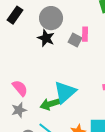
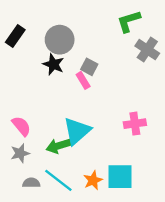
pink rectangle: (85, 34) -> (83, 80), moved, turned -32

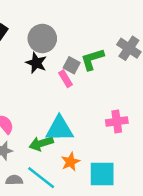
green L-shape: (129, 21) -> (92, 59), moved
cyan triangle: (77, 131) -> (59, 129), turned 40
orange star: (93, 180) -> (70, 162), moved

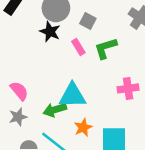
green L-shape: (92, 59) -> (106, 48), moved
gray square: (72, 65) -> (88, 21), moved

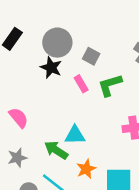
pink semicircle: (19, 91) -> (19, 118), moved
cyan triangle: (72, 96) -> (75, 135), size x0.7
green arrow: (55, 110) -> (56, 150), turned 50

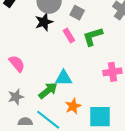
black star: (51, 68) -> (44, 22), turned 30
green arrow: (56, 150) -> (48, 91), turned 108

